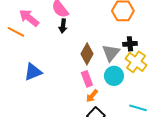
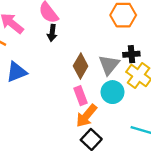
blue triangle: (33, 72) -> (17, 72), moved
orange arrow: (92, 96) -> (86, 116), size x1.5

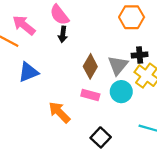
pink rectangle: (81, 96) -> (90, 95), turned -54
orange arrow: (86, 116) -> (59, 112), moved, turned 95

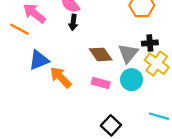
brown diamond: (90, 66) -> (101, 54), turned -65
orange arrow: (59, 112) -> (61, 77), moved

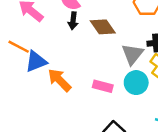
orange line: (19, 29) -> (19, 47), moved
brown diamond: (101, 54) -> (103, 27), moved

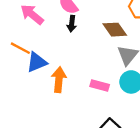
brown diamond: (103, 27) -> (115, 30), moved
orange arrow: (59, 80) -> (59, 80), turned 50

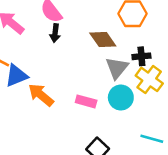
orange arrow: (59, 80) -> (41, 95), turned -55

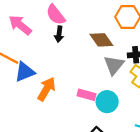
orange arrow: (41, 95) -> (46, 89), turned 80
cyan circle: (121, 98) -> (107, 102), moved

